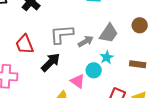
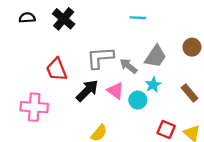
gray arrow: (86, 41) -> (128, 66), turned -112
brown rectangle: (138, 64) -> (190, 93), turned 42
pink triangle: (78, 81) -> (115, 91), moved

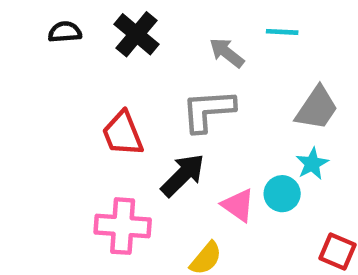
gray arrow: (128, 66) -> (227, 53), moved
pink triangle: (115, 91) -> (238, 205), moved
pink cross: (34, 107) -> (123, 226), moved

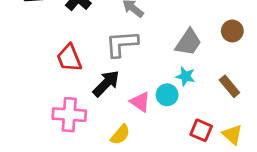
cyan star: (312, 164) -> (186, 76), turned -30

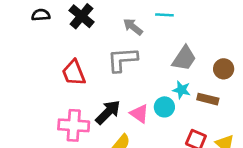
brown circle: (232, 31) -> (224, 69), moved
black arrow: (106, 83) -> (108, 112), moved
brown rectangle: (229, 86) -> (208, 99), moved, turned -36

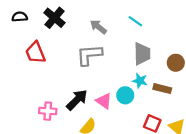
cyan line: (164, 15) -> (135, 21), moved, turned 32
gray trapezoid: (184, 58) -> (142, 54), turned -35
red trapezoid: (74, 73) -> (35, 53), moved
pink cross: (74, 125) -> (48, 111), size x0.7

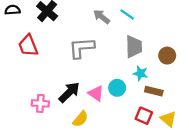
gray arrow: (98, 27) -> (102, 17), moved
cyan star: (140, 81) -> (140, 73), moved
brown rectangle: (162, 89) -> (154, 91), moved

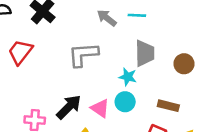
cyan line: (127, 14) -> (137, 15), turned -32
red trapezoid: (28, 46) -> (20, 52), turned 60
cyan star: (140, 73) -> (128, 77), moved

